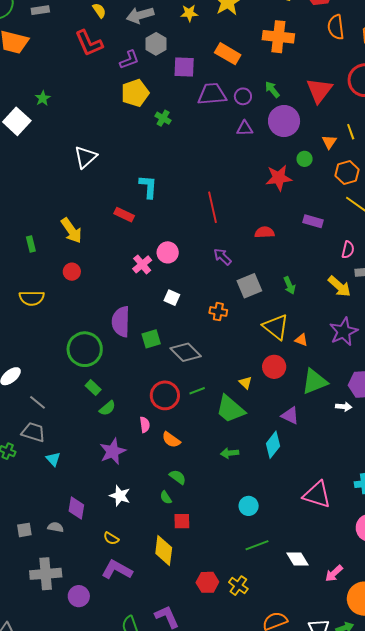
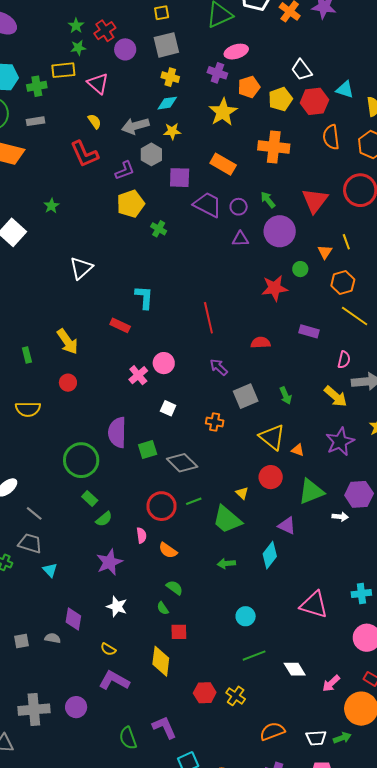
yellow star: (189, 13) -> (172, 131), moved
purple trapezoid: (212, 94) -> (208, 205), turned 32
green star: (43, 98) -> (51, 206), moved
gray cross: (46, 574) -> (34, 710), moved

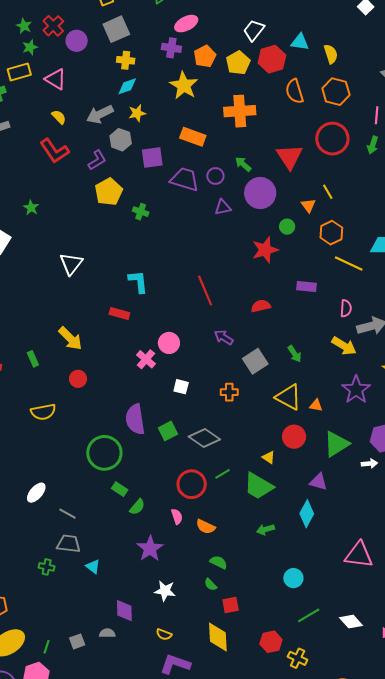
white trapezoid: (302, 70) -> (254, 30), turned 85
red hexagon: (205, 693) -> (271, 642), moved

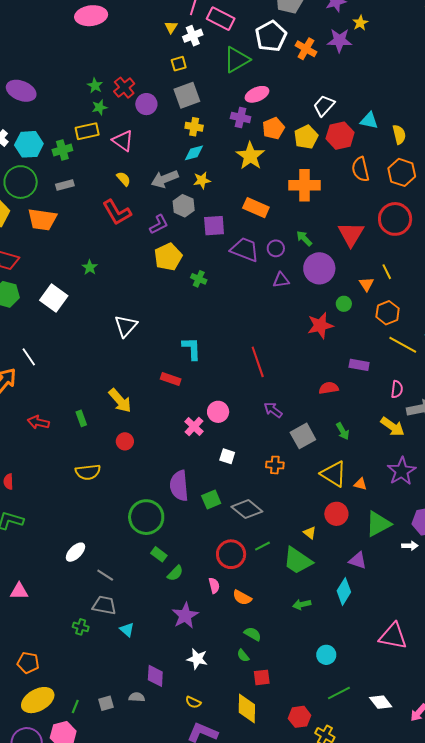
red semicircle: (261, 306) -> (329, 388), moved

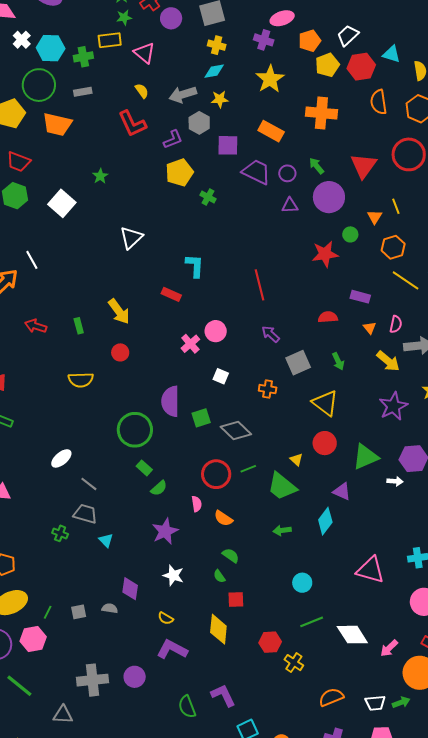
orange pentagon: (273, 128) -> (310, 41), moved
orange triangle: (360, 484) -> (370, 328), moved, turned 32
white diamond: (381, 702) -> (352, 635), size x1.4

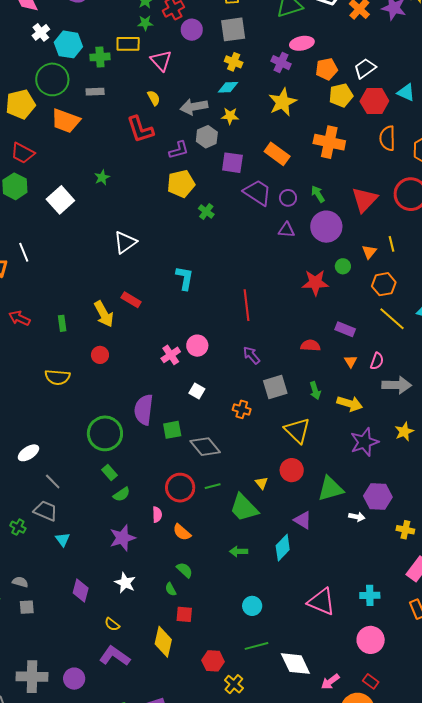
red rectangle: (171, 294) -> (131, 300), moved
yellow arrow: (388, 361) -> (350, 404), moved, turned -30
gray semicircle: (110, 608) -> (20, 582), moved

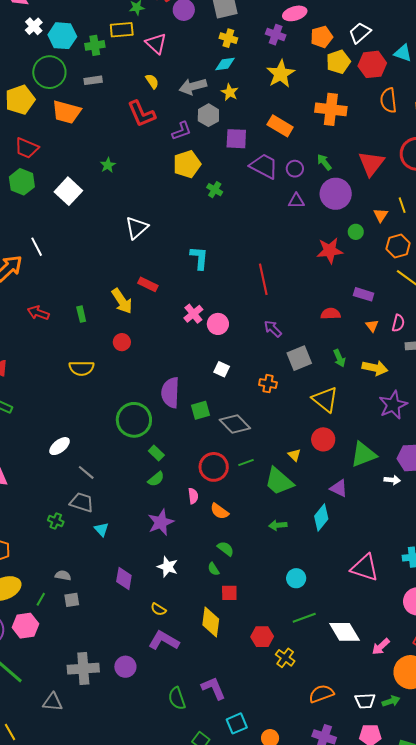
yellow star: (230, 116) -> (230, 92), turned 30
pink cross: (171, 355) -> (193, 314), moved
green rectangle: (110, 472) -> (156, 453), moved

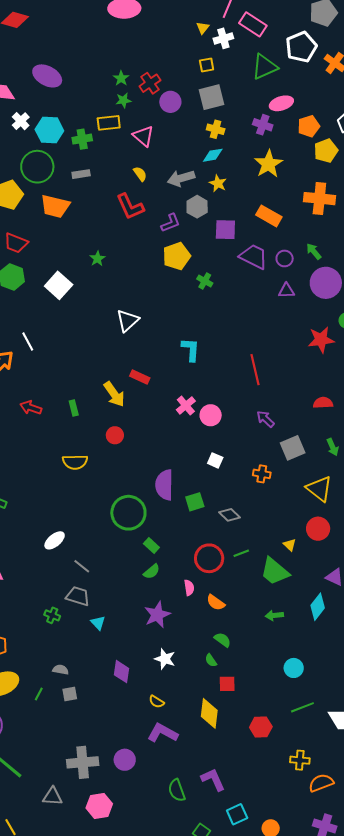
gray diamond: (235, 424) -> (229, 515), size x0.7
pink hexagon: (25, 626) -> (99, 806), moved
yellow cross: (285, 658) -> (300, 760), moved, turned -30

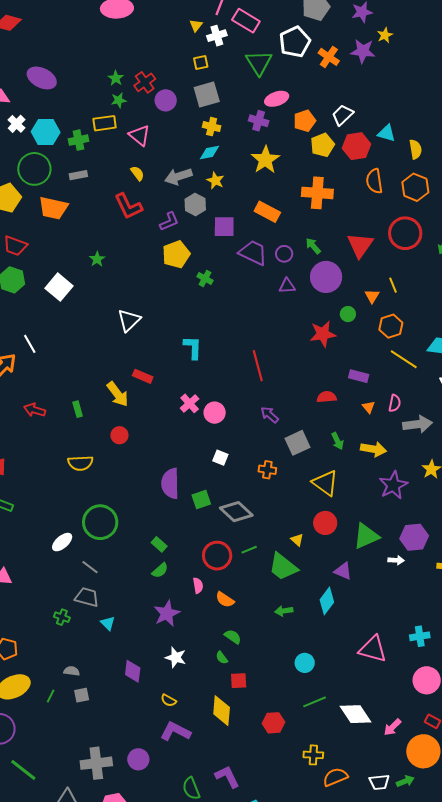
green triangle: (265, 67) -> (259, 63), turned -36
green circle: (128, 513) -> (100, 522), moved
gray diamond: (229, 515) -> (236, 512), size x1.5

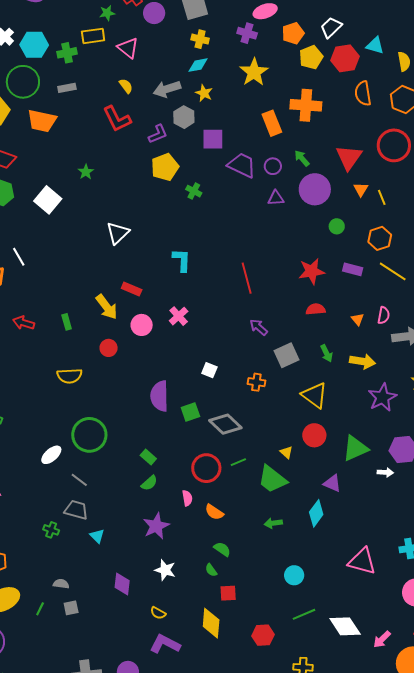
orange rectangle: (267, 212) -> (272, 123), moved, turned 40
orange triangle: (372, 296) -> (361, 189), moved
red star: (323, 334) -> (312, 271), moved
purple rectangle: (359, 376) -> (353, 269), moved
pink circle: (215, 413) -> (142, 325), moved

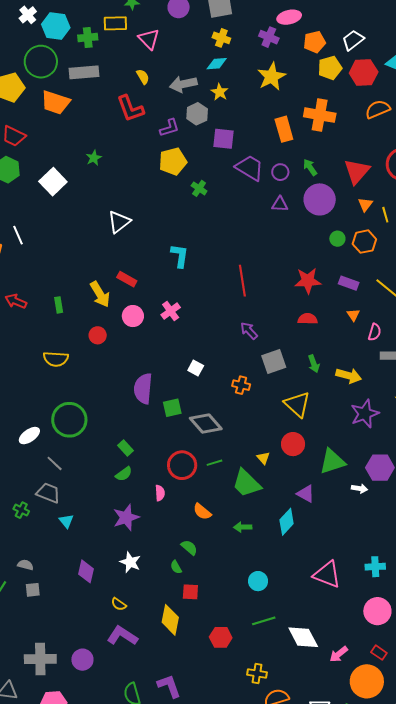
gray rectangle: (67, 88) -> (84, 72), size x1.6
orange semicircle: (363, 93) -> (378, 109), turned 70
orange hexagon: (380, 238) -> (364, 242), moved
orange triangle: (358, 319) -> (353, 315), moved
orange semicircle: (214, 512) -> (202, 512), moved

